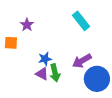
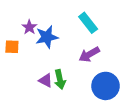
blue star: (45, 59) -> (47, 37), moved, size x1.5
purple arrow: (82, 61) -> (89, 54), moved

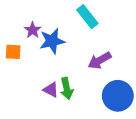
cyan rectangle: (88, 23) -> (87, 17), moved

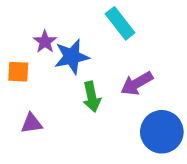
green arrow: (67, 88) -> (92, 97), moved
purple triangle: (51, 90) -> (32, 123), moved, turned -35

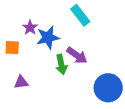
purple arrow: (137, 83) -> (77, 55), moved, turned -115

